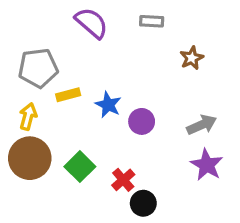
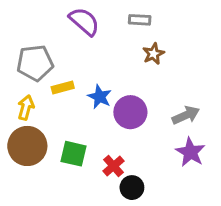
brown star: (192, 58) -> (153, 54), moved
purple circle: (142, 121) -> (130, 112), size x1.4
green square: (80, 167) -> (73, 154), turned -32

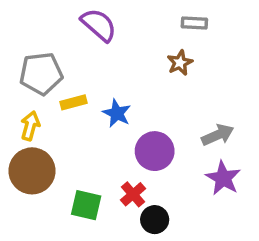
gray rectangle: (140, 20) -> (194, 23), moved
purple circle: (130, 112) -> (155, 151), moved
green square: (73, 154) -> (86, 205), moved

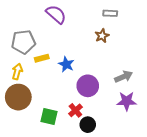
purple star: (223, 178) -> (127, 101), turned -30

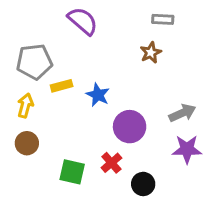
brown circle: (18, 97) -> (27, 143), size x0.6
black circle: (88, 125) -> (143, 184), moved

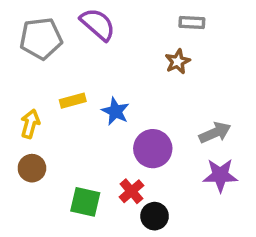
gray pentagon: (34, 62) -> (41, 38), moved
black circle: (143, 184) -> (155, 216), moved

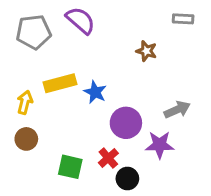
gray rectangle: (192, 22) -> (183, 19), moved
brown star: (178, 62) -> (146, 51), turned -30
yellow rectangle: (73, 101) -> (60, 83), size x1.5
purple star: (220, 175) -> (160, 145), moved

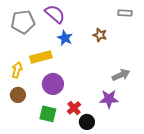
blue star: (95, 92) -> (65, 38), moved
purple circle: (126, 123) -> (53, 84), moved

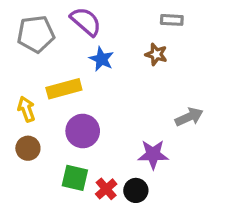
gray rectangle: (125, 13) -> (172, 20), moved
yellow arrow: (17, 70) -> (26, 109), turned -35
purple star: (109, 99) -> (153, 154), moved
red cross: (74, 108) -> (106, 189), moved

